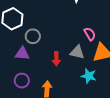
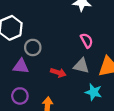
pink semicircle: (90, 34) -> (87, 40), moved
red arrow: (56, 59) -> (58, 73), turned -72

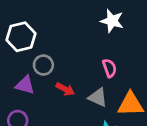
red arrow: (58, 73) -> (65, 89), moved

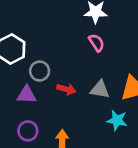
pink semicircle: (110, 68) -> (97, 43), moved

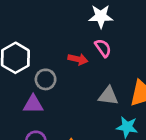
red arrow: (66, 89) -> (78, 59), moved

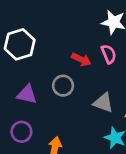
gray circle: (46, 79) -> (63, 86), moved

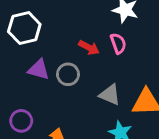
purple triangle: (27, 94) -> (39, 69), moved

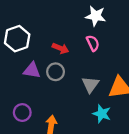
red arrow: (89, 48) -> (60, 48), moved
gray triangle: (110, 95) -> (90, 85), turned 48

